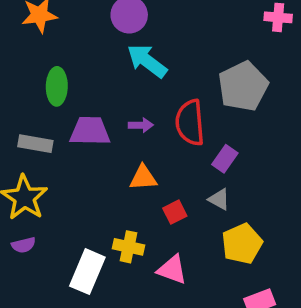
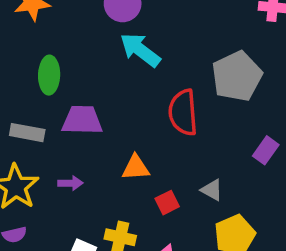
purple arrow: (141, 125) -> (70, 183), moved
purple rectangle: (225, 159) -> (266, 150), moved

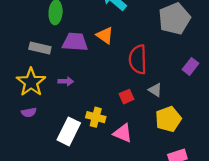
red semicircle: (183, 112) -> (138, 59), moved
orange triangle: (136, 168) -> (105, 35), moved, turned 36

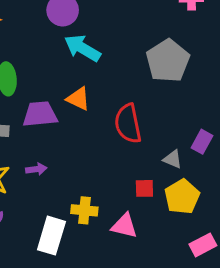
purple rectangle: (190, 66) -> (202, 142), moved
gray triangle: (155, 90) -> (173, 159), moved
red square: (126, 97) -> (144, 188), moved, turned 32

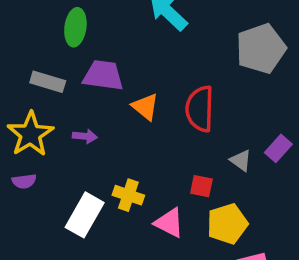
orange triangle: (78, 99) -> (145, 107), moved
yellow pentagon: (182, 197) -> (227, 224), moved

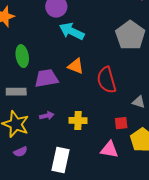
orange triangle: (145, 107) -> (76, 66), moved
yellow cross: (128, 195) -> (78, 120), moved

